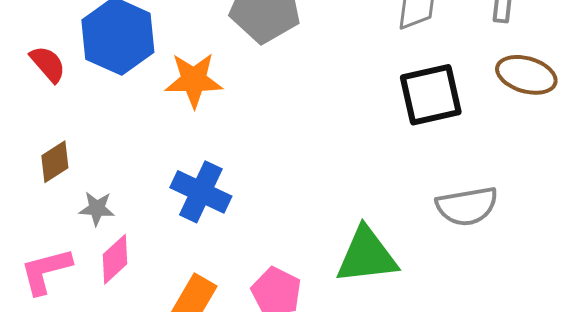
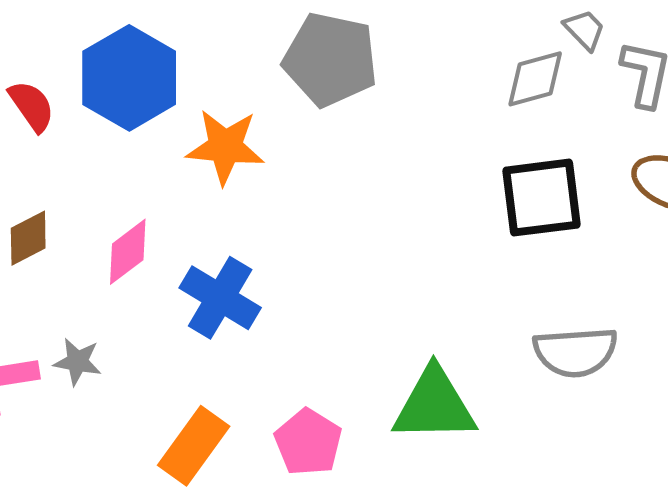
gray star: (97, 208) -> (77, 362), moved
pink diamond: (115, 259) -> (128, 252), moved

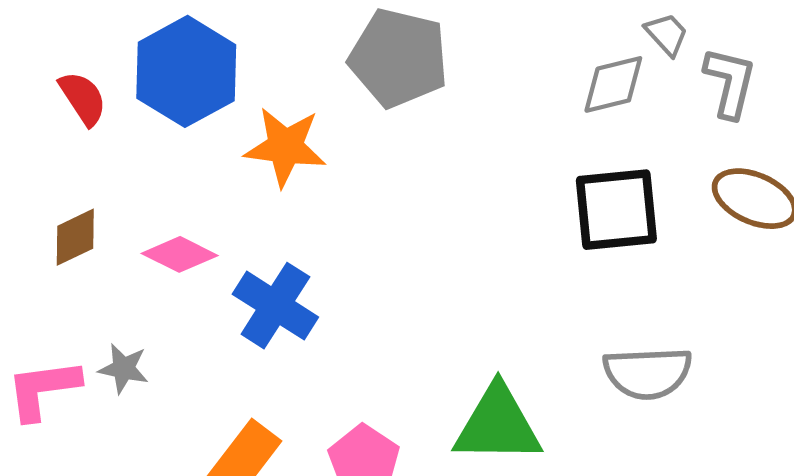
pink diamond: (128, 252) -> (180, 254), turned 62

